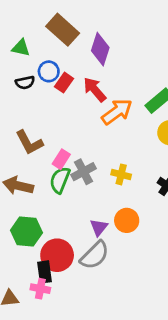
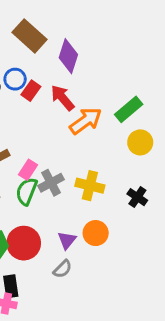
yellow cross: (121, 174) -> (90, 186), size x1.4
red circle: (57, 255) -> (24, 243), moved
gray semicircle: (95, 255) -> (63, 269), size x0.6

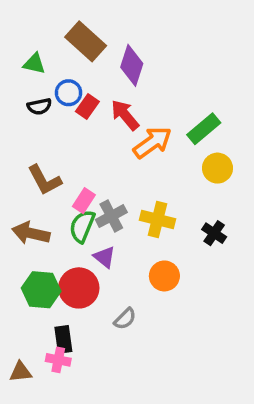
purple triangle: (67, 240) -> (104, 257), moved, turned -30

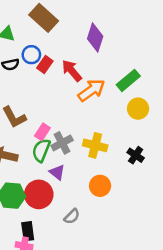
purple diamond: (132, 65) -> (95, 38), moved

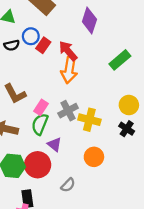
orange arrow: (91, 90) -> (69, 70), moved, turned 135
yellow circle: (138, 109) -> (129, 105), moved
gray cross: (62, 143) -> (68, 111), moved

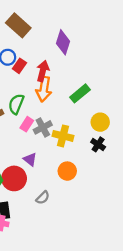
red arrow: (68, 51) -> (43, 71), turned 54
green rectangle: (120, 60) -> (80, 93), moved
pink rectangle: (41, 107) -> (27, 124), moved
green semicircle: (40, 124) -> (16, 104), moved

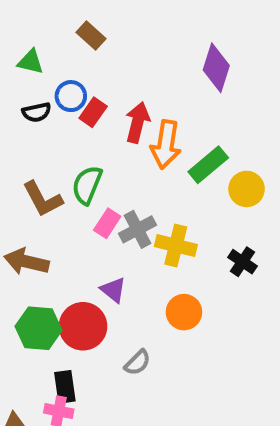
brown rectangle: (18, 25) -> (91, 36), size x0.6
purple diamond: (63, 42) -> (216, 68), moved
orange arrow: (44, 89) -> (166, 145), moved
yellow circle: (100, 122) -> (247, 189), moved

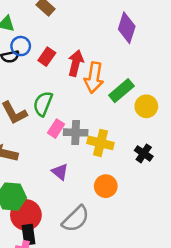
blue circle: (71, 96) -> (21, 46), moved
gray cross: (137, 229) -> (76, 132), turned 30
red circle: (83, 326) -> (26, 215), moved
gray semicircle: (137, 363) -> (76, 219), size x1.6

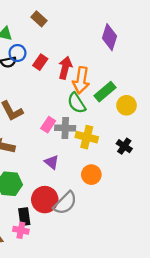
green semicircle: (43, 104) -> (77, 103), moved, turned -55
red circle: (26, 215) -> (45, 200), moved

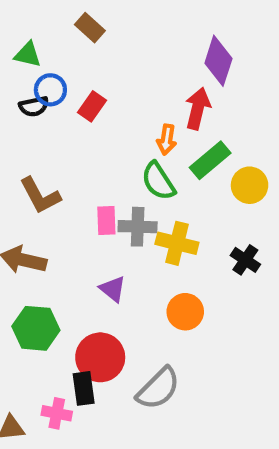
red arrow: (65, 68) -> (198, 108), moved
orange arrow: (81, 80) -> (167, 140), size x0.6
pink rectangle: (48, 125) -> (106, 220), turned -35
gray semicircle: (65, 203) -> (158, 388), moved
black rectangle: (24, 217) -> (84, 388), moved

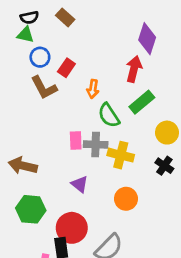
black semicircle: (34, 106) -> (29, 17), moved
orange arrow: (167, 140) -> (93, 89), moved
yellow circle: (250, 185) -> (167, 133), moved
brown L-shape: (40, 196) -> (44, 88), moved

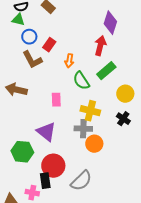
gray cross: (96, 144) -> (83, 129), moved
brown arrow: (23, 166) -> (16, 90), moved
purple triangle: (80, 184) -> (46, 132), moved, size x1.5

